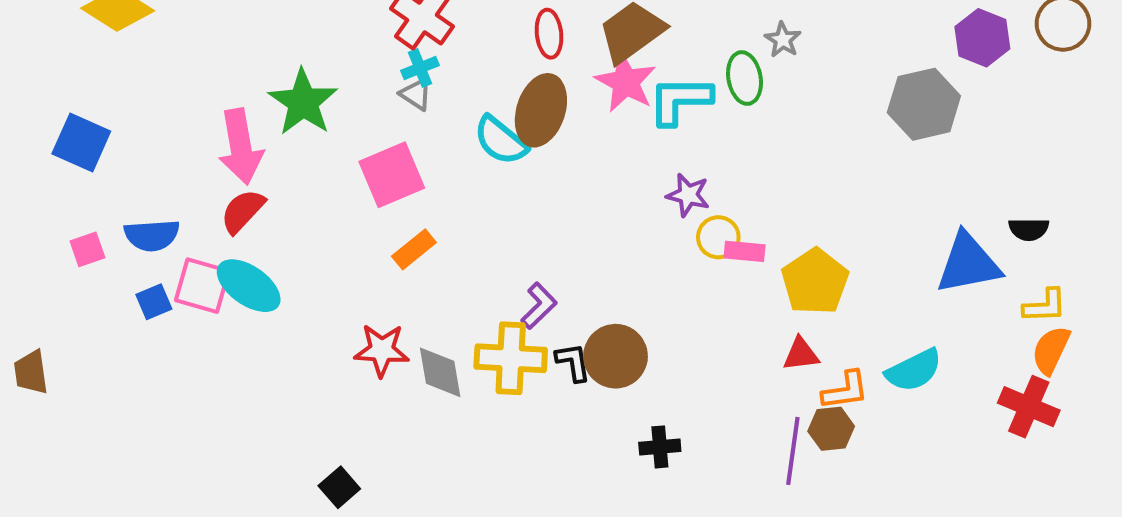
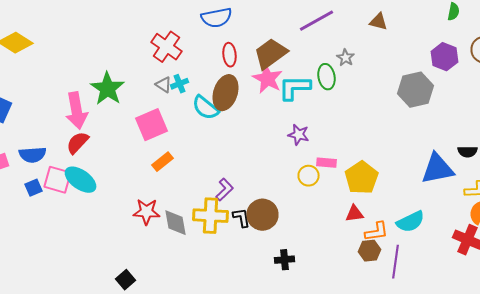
cyan cross: (420, 68) -> (180, 84), moved
yellow circle: (718, 237) -> (308, 176), moved
purple line: (793, 451) -> (396, 262), moved

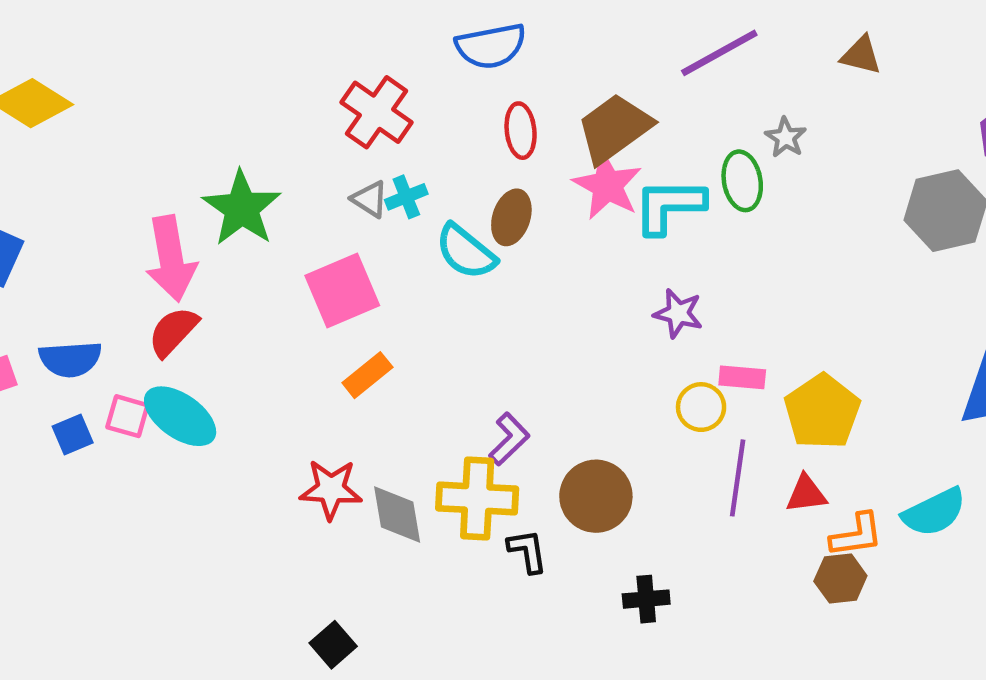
brown ellipse: (226, 93) -> (511, 217), size x0.7
pink square: (58, 180) -> (127, 416), size x0.7
black L-shape: (242, 218) -> (527, 551), moved
purple line: (396, 262) -> (738, 478), moved
black square: (126, 280) -> (333, 645), moved

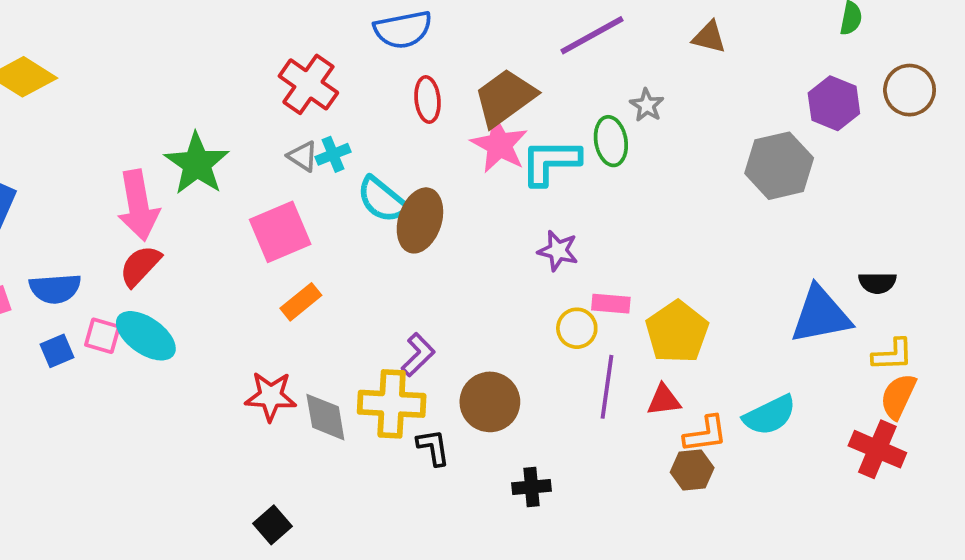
brown ellipse: (511, 217) -> (420, 220), moved, size x1.4

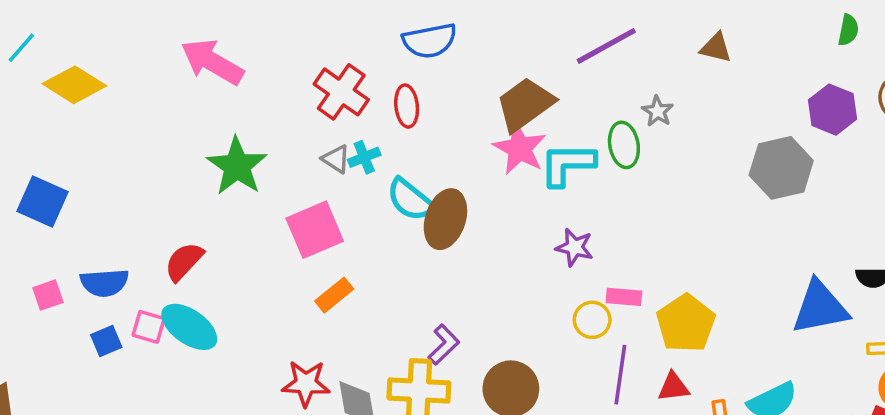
red ellipse: (428, 99) -> (407, 106), moved
pink arrow: (138, 205) -> (212, 62), moved, turned 130

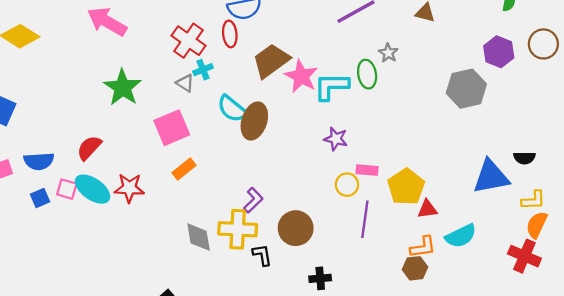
brown trapezoid: (525, 104) -> (271, 61), moved
red ellipse: (407, 106) -> (230, 34), moved
cyan cross: (364, 157) -> (203, 70), moved
red star: (306, 383) -> (129, 188), moved
red triangle: (673, 387) -> (427, 209), moved

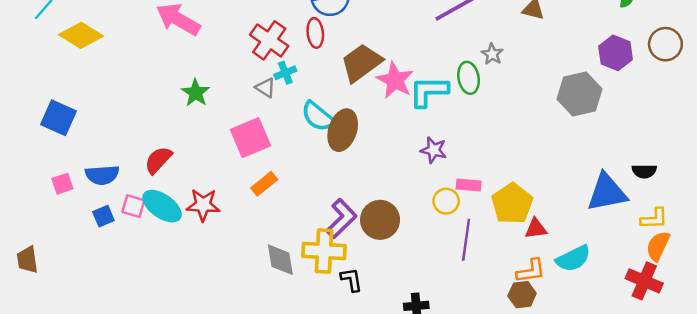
green star: (123, 88) -> (196, 93), size x0.7
purple L-shape: (253, 200) -> (341, 219), size x1.4
brown circle: (296, 228) -> (380, 220), moved

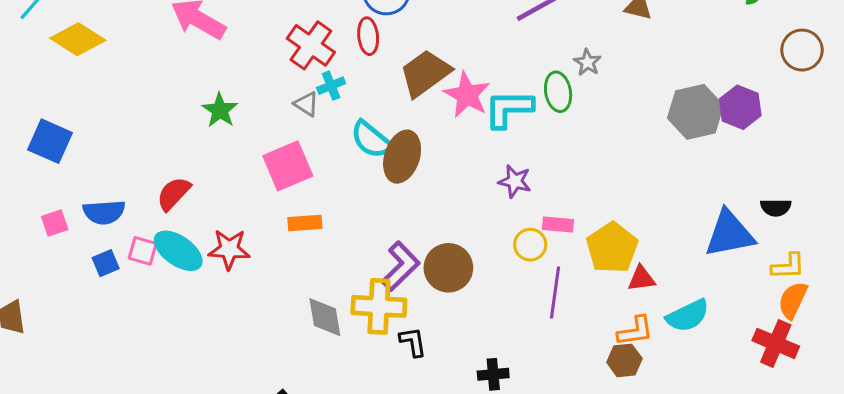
purple hexagon: (616, 53) -> (740, 107), moved
orange rectangle: (264, 184) -> (305, 223), turned 35

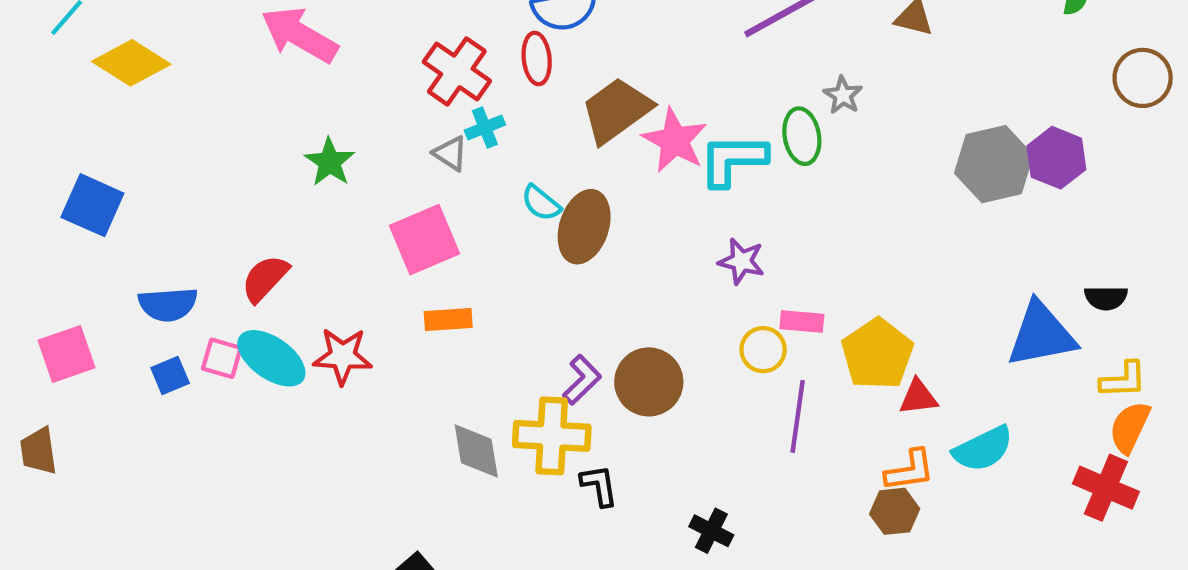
cyan semicircle: (371, 140) -> (541, 203), size x0.7
pink square: (55, 223) -> (67, 354), moved, size x1.5
purple L-shape: (401, 266) -> (582, 380), size x0.7
black cross: (493, 374) -> (711, 531), turned 32

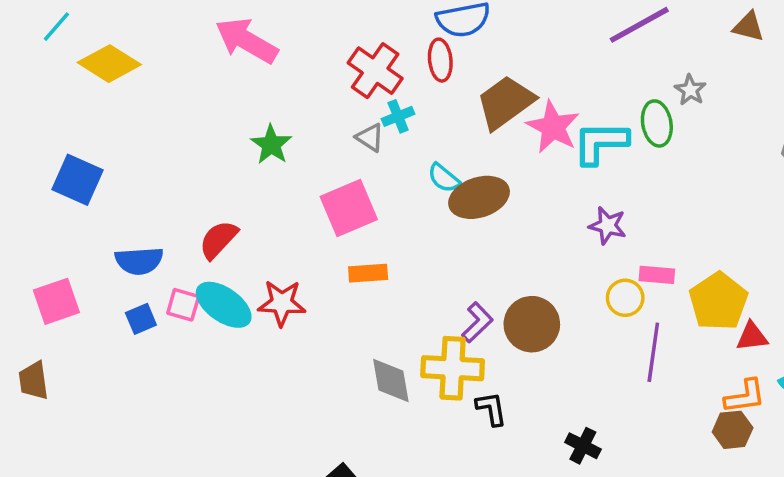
brown ellipse: (584, 227) -> (479, 197), turned 54

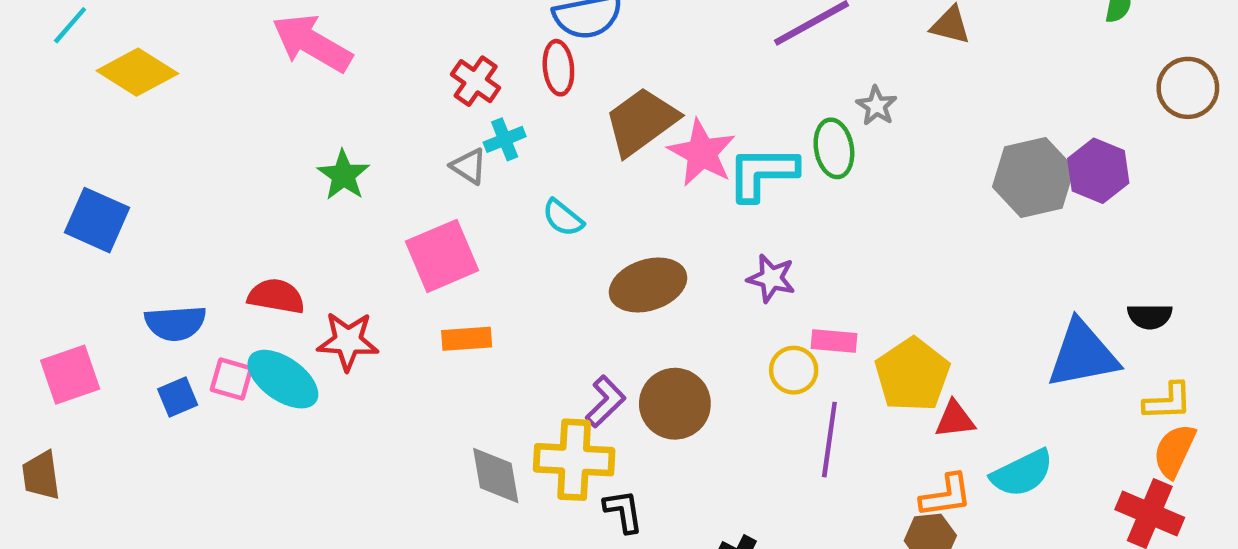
red cross: (375, 71) -> (476, 81), size x0.7
brown ellipse: (479, 197) -> (648, 285), moved
red semicircle: (218, 240) -> (276, 296), turned 57
red star: (282, 303) -> (348, 341), moved

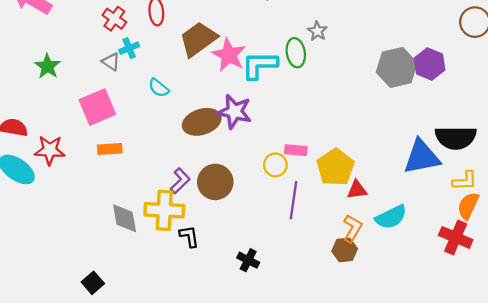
purple star: (771, 278) -> (235, 112), moved, size x1.4
black semicircle: (1150, 316) -> (456, 138), size x1.8
orange L-shape: (946, 496) -> (352, 228), turned -52

